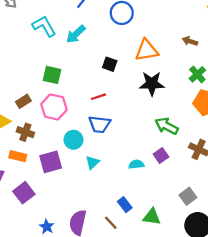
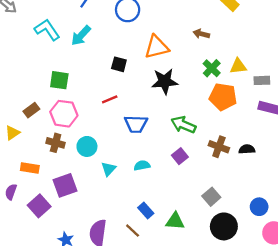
blue trapezoid: (99, 124) -> (136, 124), moved
brown cross: (25, 132) -> (56, 143), moved
purple square: (51, 162) -> (65, 185), moved
cyan semicircle: (136, 164) -> (142, 165), moved

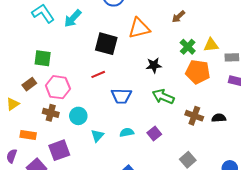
brown arrow: (201, 34) -> (178, 17), turned -56
black square: (119, 64) -> (106, 44), size x1.6
green square: (59, 80) -> (43, 58), moved
black star: (165, 81) -> (154, 65), moved, size x0.7
purple square: (180, 156) -> (154, 133), moved

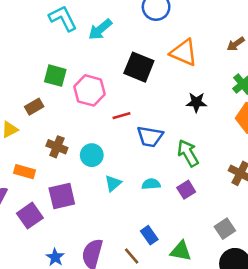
orange triangle: (139, 28) -> (184, 53), turned 30
red line: (98, 74) -> (122, 116), moved
pink hexagon: (58, 87) -> (90, 90), moved
green arrow: (163, 97) -> (188, 153), moved, turned 30

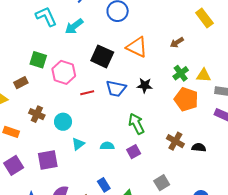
blue trapezoid: (150, 137) -> (116, 89), moved
purple square: (62, 196) -> (48, 160), moved

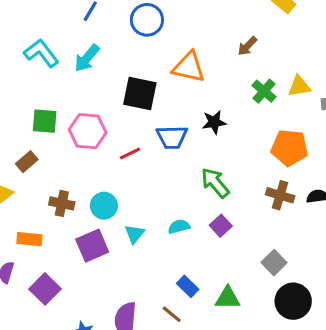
orange pentagon: (186, 99) -> (290, 148), moved
purple square: (48, 160) -> (92, 246), moved

